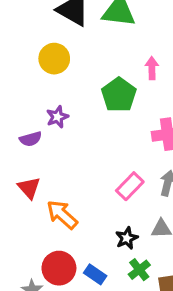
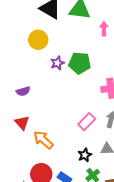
pink arrow: (152, 68) -> (104, 29), moved
green pentagon: (119, 95) -> (80, 63), turned -30
purple star: (57, 117) -> (57, 63), moved

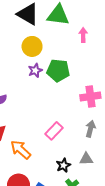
yellow circle: (38, 40) -> (32, 46), moved
pink rectangle: (87, 122) -> (54, 131), moved

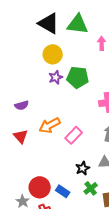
orange arrow: (21, 150) -> (50, 125), moved, turned -70

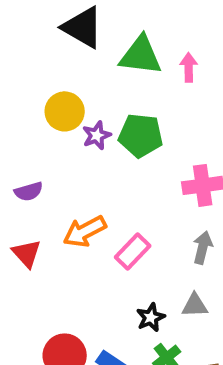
green triangle: (78, 24) -> (141, 55), moved
yellow circle: (53, 54) -> (65, 111), moved

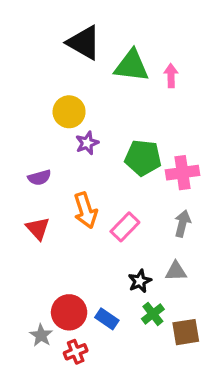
purple star: (97, 135) -> (87, 143), moved
green pentagon: (141, 135) -> (143, 158), moved
orange arrow: (85, 231) -> (85, 210), turned -80

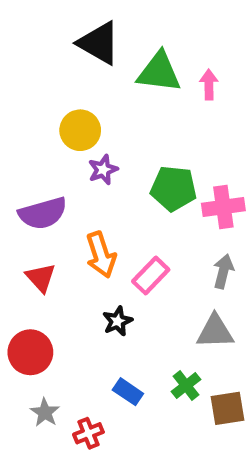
purple semicircle: (39, 178) -> (43, 213), size x1.6
gray triangle: (176, 271) -> (215, 332), size x1.4
black star: (140, 281) -> (118, 321), moved
red circle: (69, 312) -> (30, 352), moved

